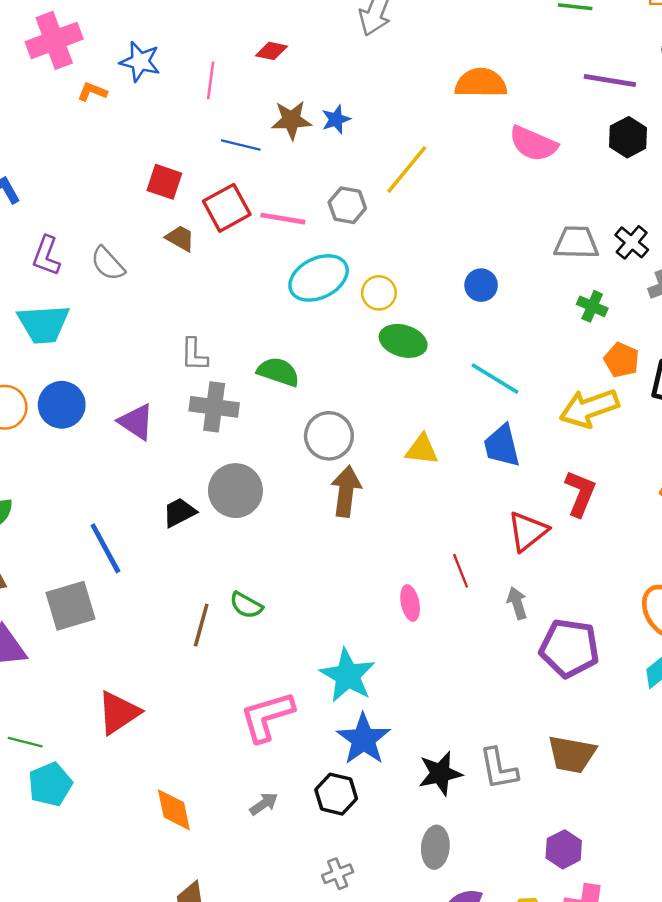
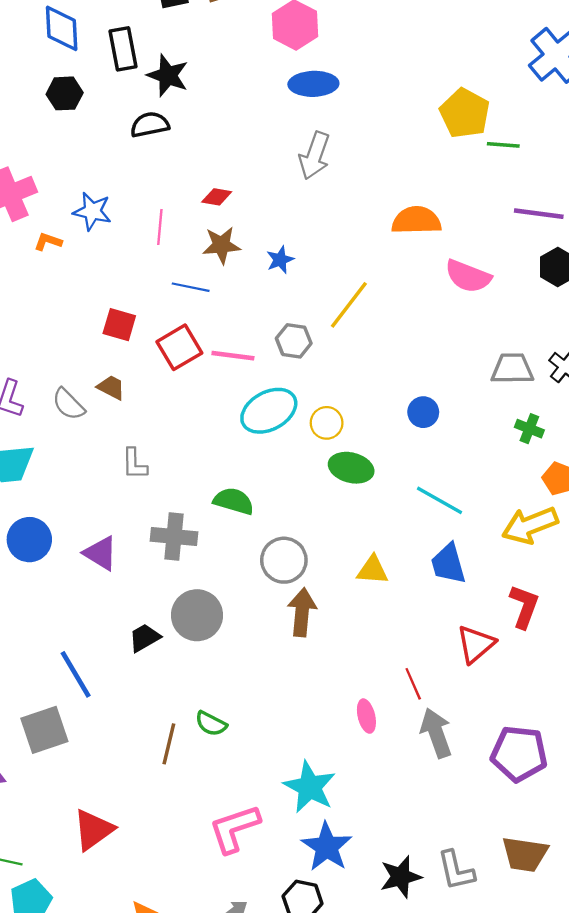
brown star: (291, 120) -> (221, 245), moved
brown trapezoid: (180, 238) -> (111, 387), moved
gray L-shape: (194, 355) -> (134, 464), moved
gray arrow: (517, 603) -> (436, 733), moved, size x1.6

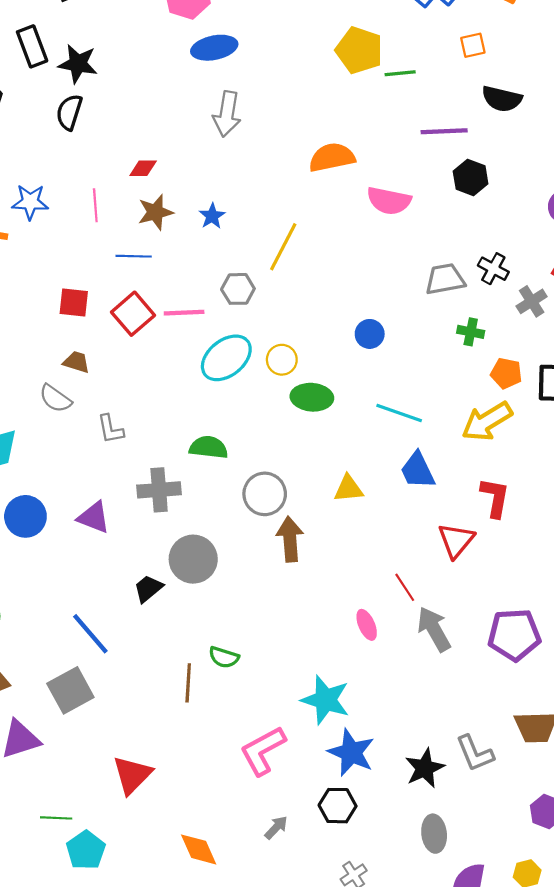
black semicircle: (150, 125) -> (69, 112), turned -51
gray semicircle: (68, 404) -> (55, 398), moved

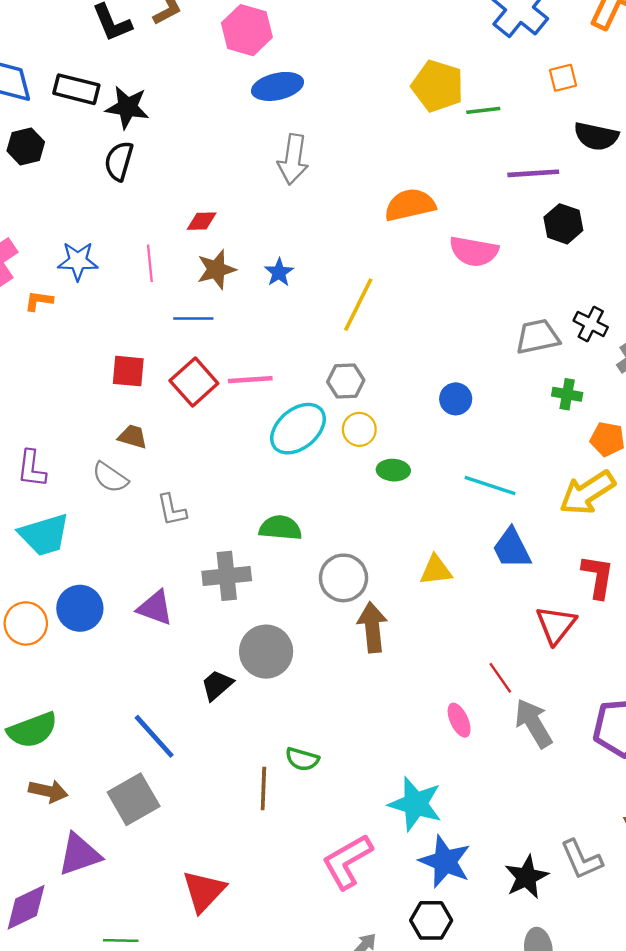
black rectangle: (32, 46) -> (76, 89), turned -54
gray hexagon: (238, 289) -> (346, 381), moved
green ellipse: (312, 397) -> (393, 470), size x0.7

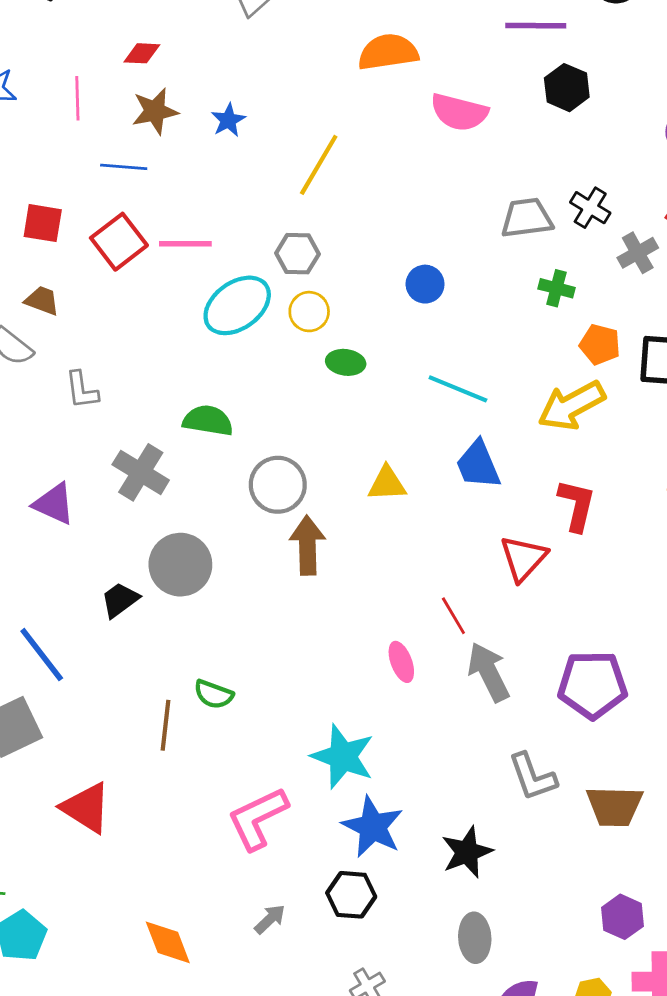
gray cross: (227, 576) -> (141, 472), turned 33
gray L-shape: (581, 859) -> (533, 777), moved
red triangle: (204, 891) -> (86, 808), moved, turned -45

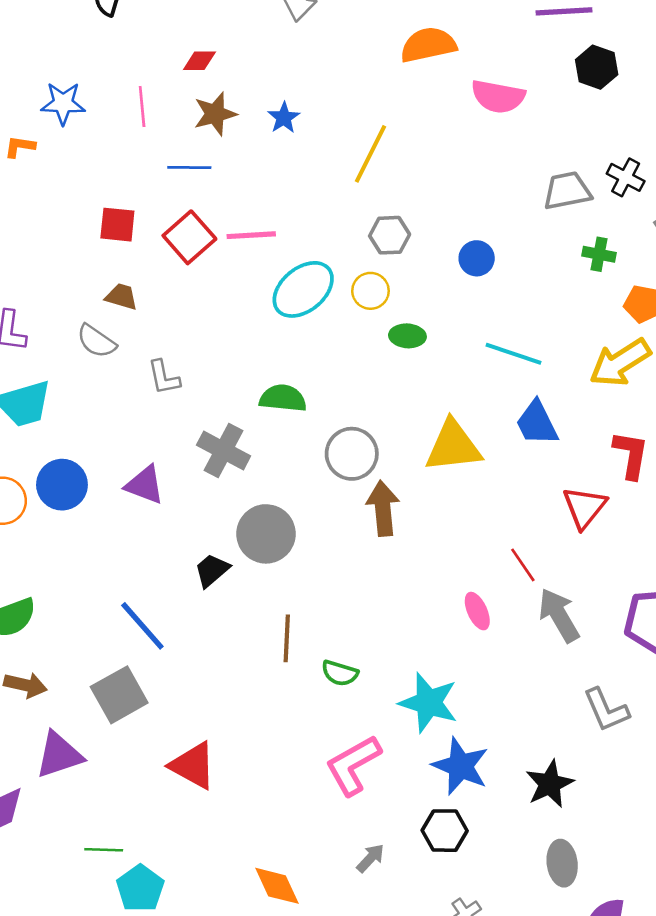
gray hexagon: (297, 254) -> (390, 235), moved
yellow triangle: (387, 484) -> (453, 446), size x1.6
green semicircle: (214, 694) -> (340, 673), moved
brown line: (165, 725) -> (287, 638), moved

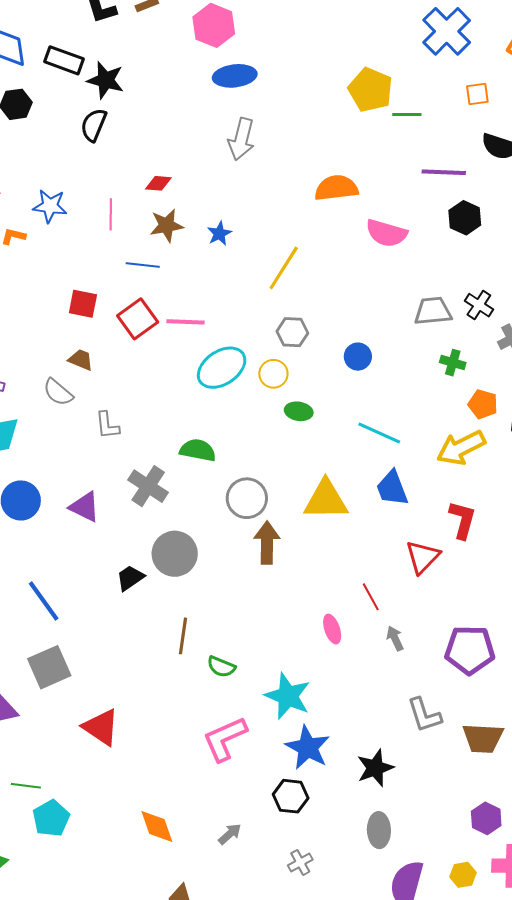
gray arrow: (559, 615) -> (395, 638), size x0.6
blue line: (142, 626) -> (44, 601), moved
gray arrow: (370, 858) -> (230, 834), moved

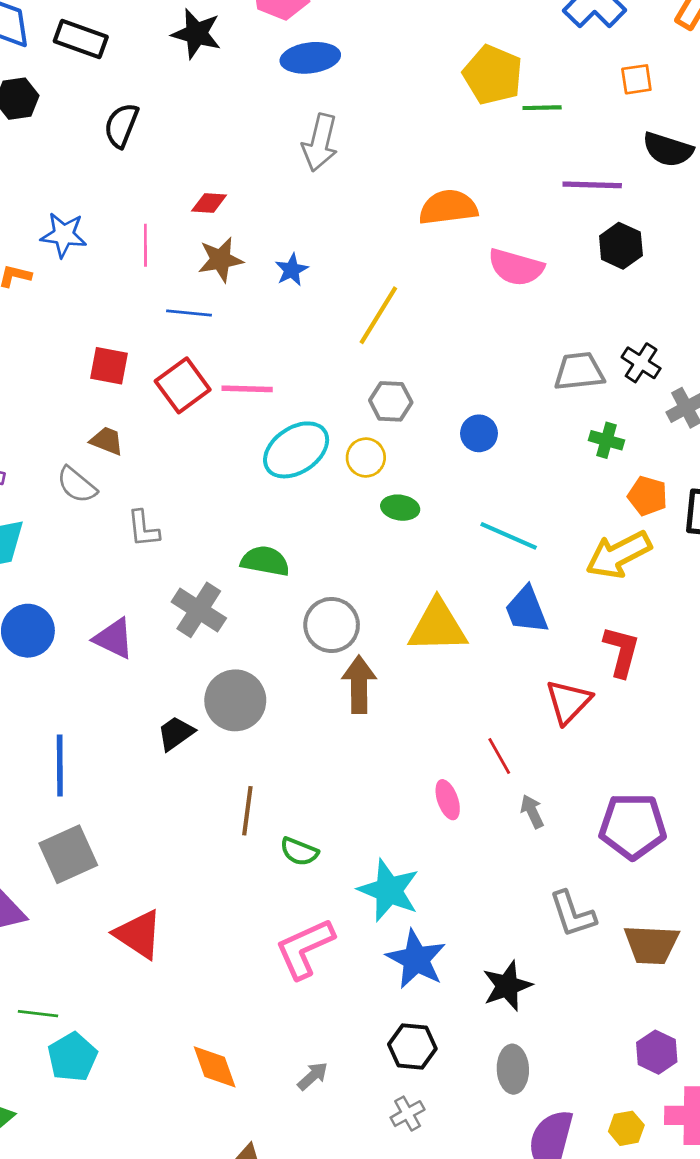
black star: (106, 80) -> (196, 34), moved
blue line: (44, 601) -> (60, 765), turned 36
black hexagon: (291, 796) -> (412, 1046), moved

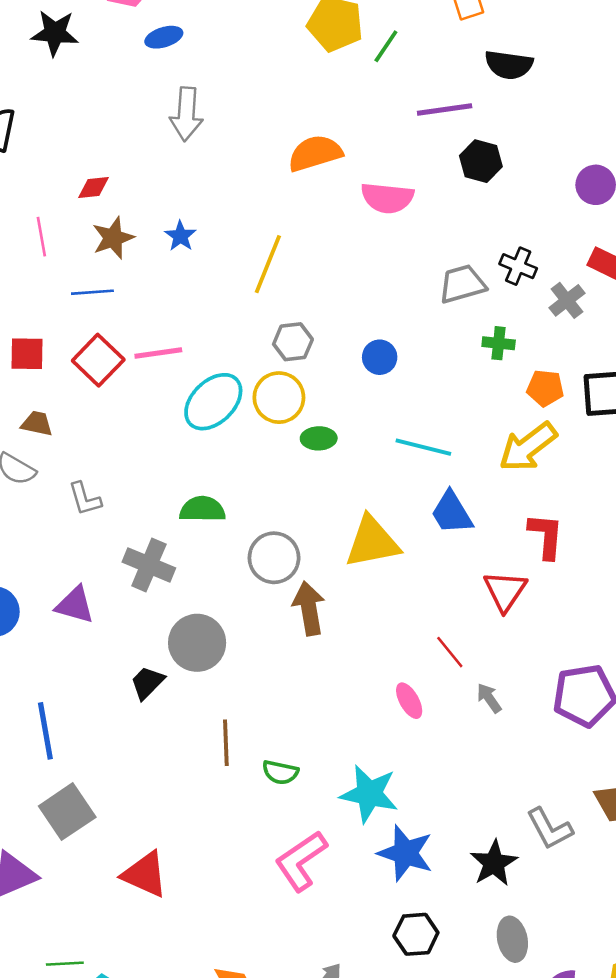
blue ellipse: (310, 58) -> (164, 37), size x0.7
green line: (542, 108) -> (386, 46), turned -45
yellow circle: (366, 457) -> (279, 398), size x1.4
gray L-shape: (573, 914) -> (550, 829), moved

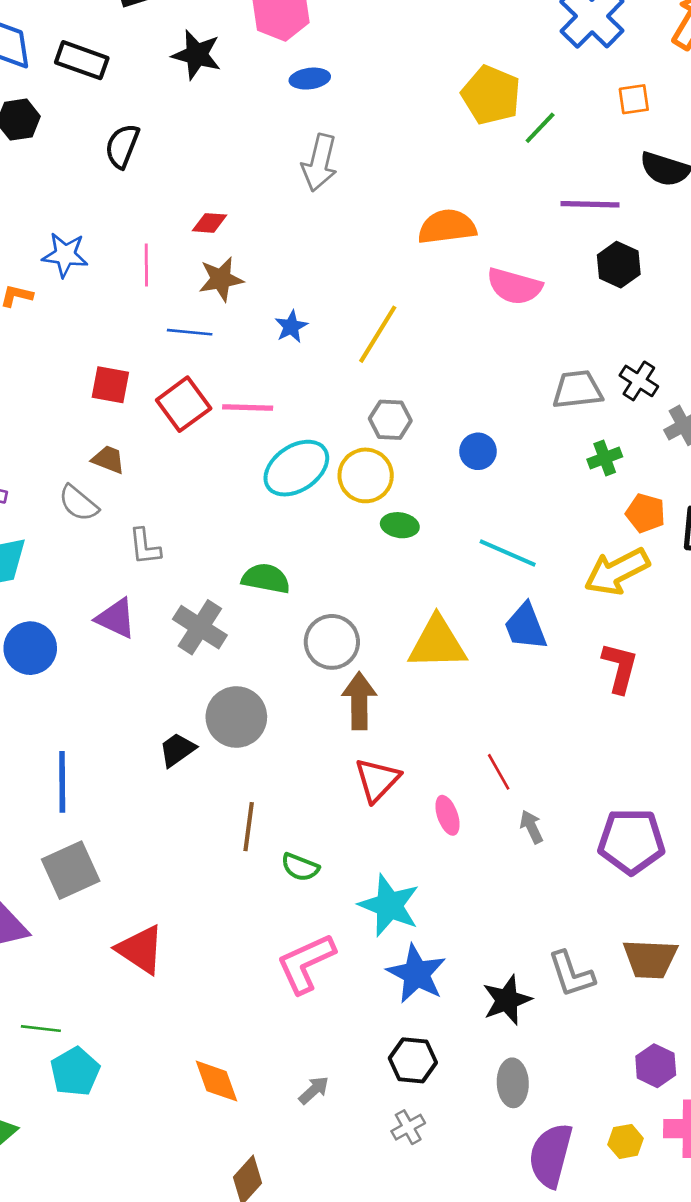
blue star: (180, 236) -> (291, 327), moved
green cross: (499, 343) -> (605, 458), turned -36
red triangle: (505, 591) -> (377, 780), moved
purple triangle: (75, 605) -> (116, 618), moved

